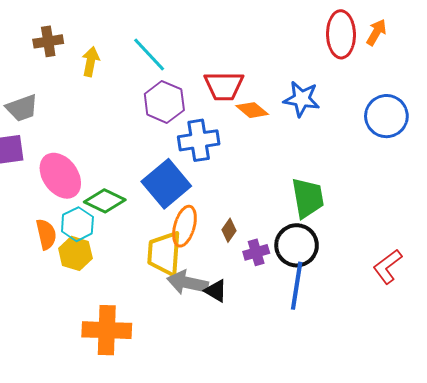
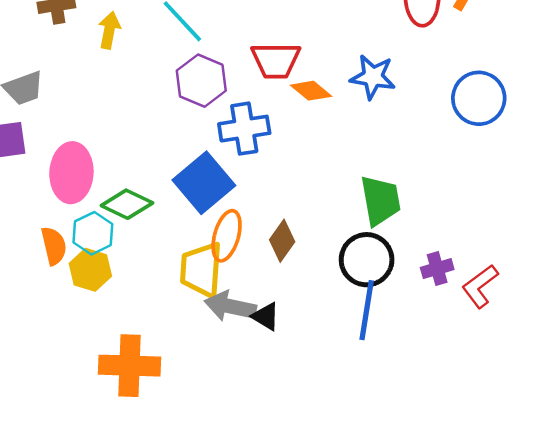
pink ellipse: (60, 176) -> (71, 173), turned 39
brown diamond: (229, 230) -> (282, 241), size x1.4
purple cross: (256, 252) -> (437, 269), moved

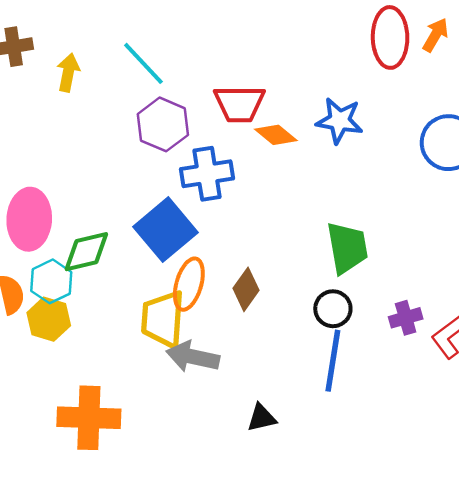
green diamond: (127, 204) -> (86, 252), turned -39
black circle: (367, 260) -> (333, 309), size x0.7
black triangle: (266, 316) -> (262, 418), moved, turned -44

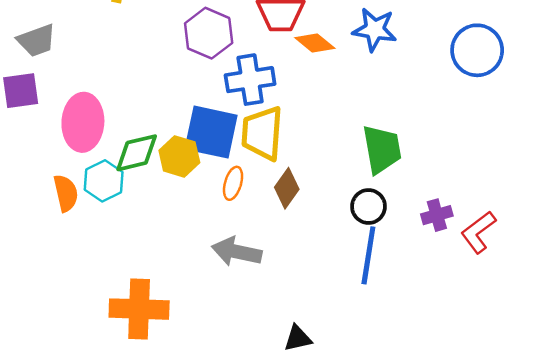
blue square: (166, 230) -> (211, 132), turned -38
orange ellipse: (189, 284) -> (233, 183), size x0.7
yellow hexagon: (49, 319) -> (179, 156), moved
yellow trapezoid: (163, 319) -> (262, 133), moved
black triangle: (262, 418) -> (298, 338), moved

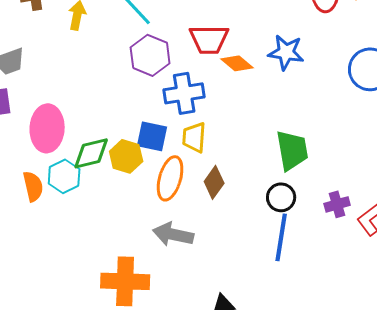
blue square: (211, 132) -> (152, 136), size x0.7
yellow trapezoid: (262, 133) -> (194, 137), size x0.7
orange ellipse: (233, 183) -> (170, 178), size x1.6
orange cross: (139, 309) -> (125, 281), moved

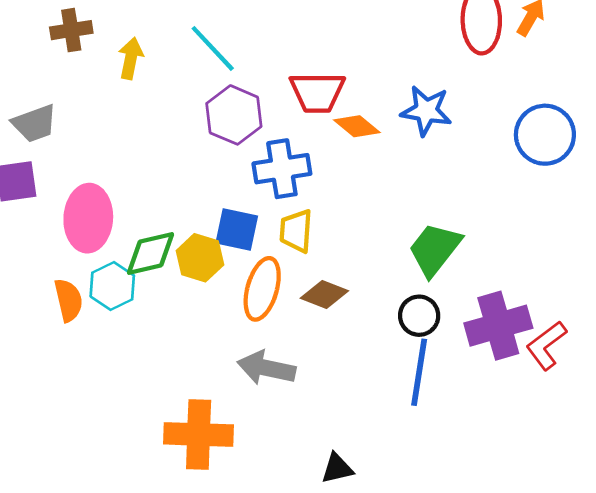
green trapezoid: (292, 150) -> (435, 249), turned -132
brown diamond: (214, 182) -> (324, 294), turned 76
purple cross: (337, 204) -> (498, 326), size x1.8

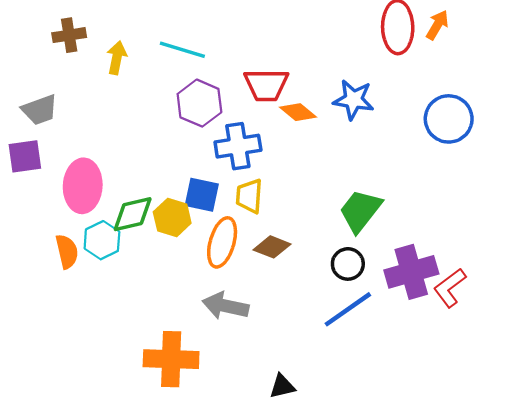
cyan line: (213, 48) -> (182, 50), turned -30
blue line: (419, 372) -> (348, 309), turned 46

